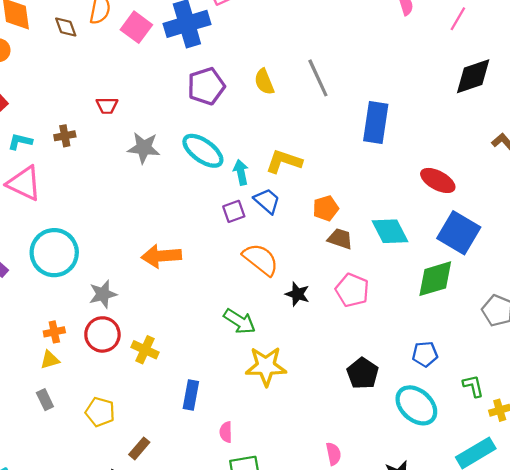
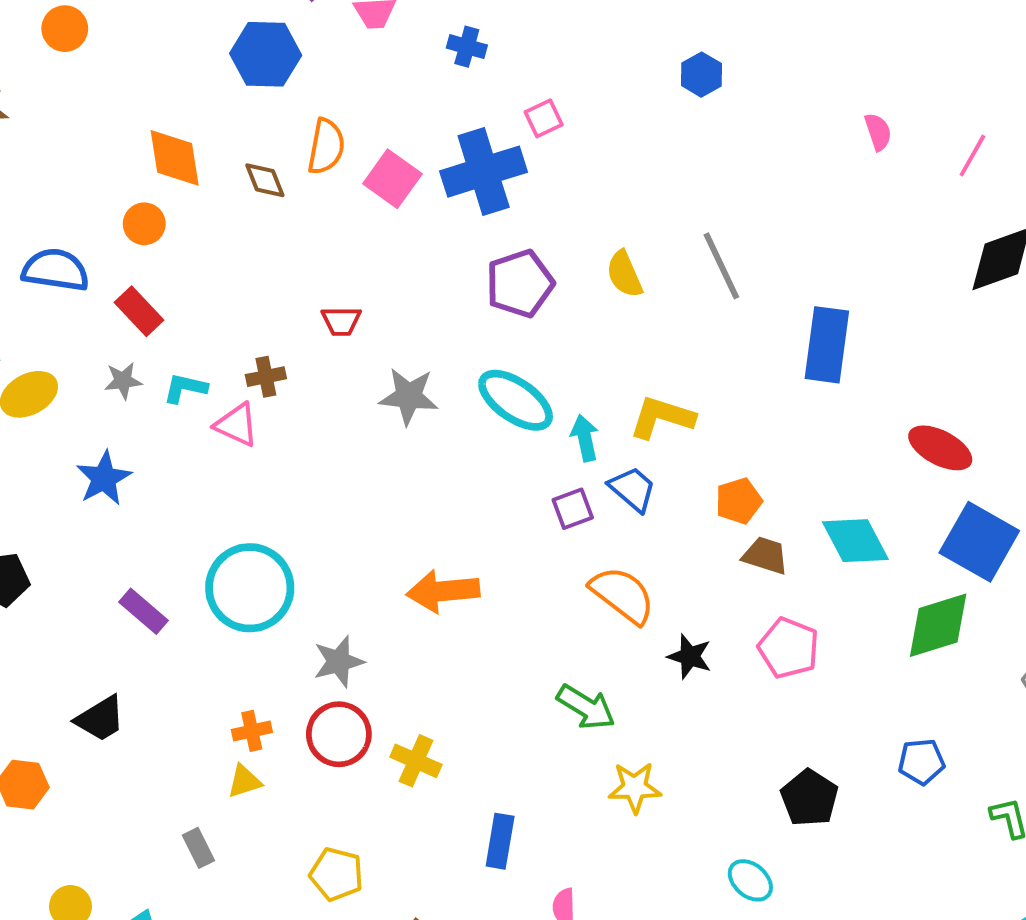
pink triangle: (24, 183) -> (237, 425), moved, size x0.7
yellow star: (266, 366) -> (635, 787), size x0.7
gray rectangle: (45, 400) -> (198, 848), moved
cyan ellipse: (416, 405) -> (750, 880), moved, size x0.6

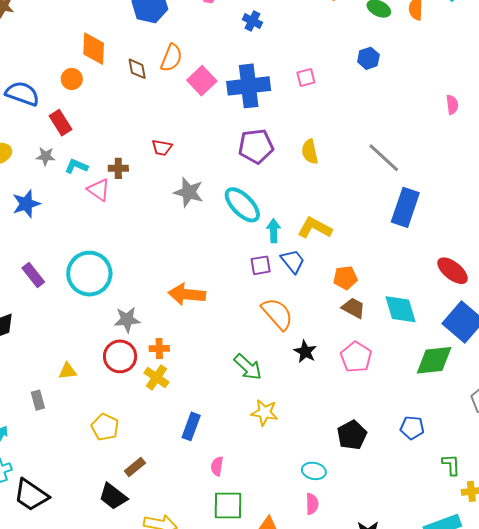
pink square: (544, 118) -> (306, 78), moved
gray line: (721, 266) -> (384, 158), moved, turned -33
orange cross: (252, 731) -> (159, 349), moved
cyan ellipse: (750, 880) -> (314, 471), turned -40

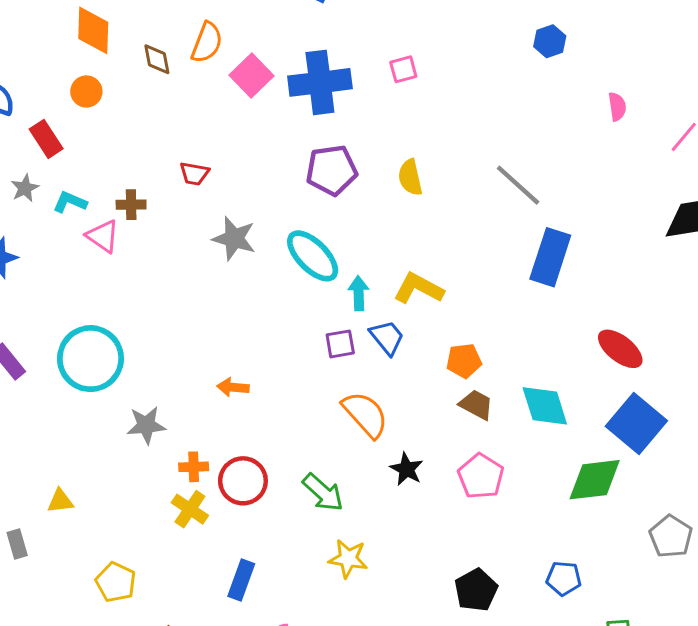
blue hexagon: (368, 58) -> (550, 41), moved
orange circle: (72, 79) -> (86, 92), moved
gray star: (46, 156) -> (25, 188), turned -30
orange arrow: (187, 294) -> (233, 387), size x0.6
red circle: (120, 356) -> (243, 481), moved

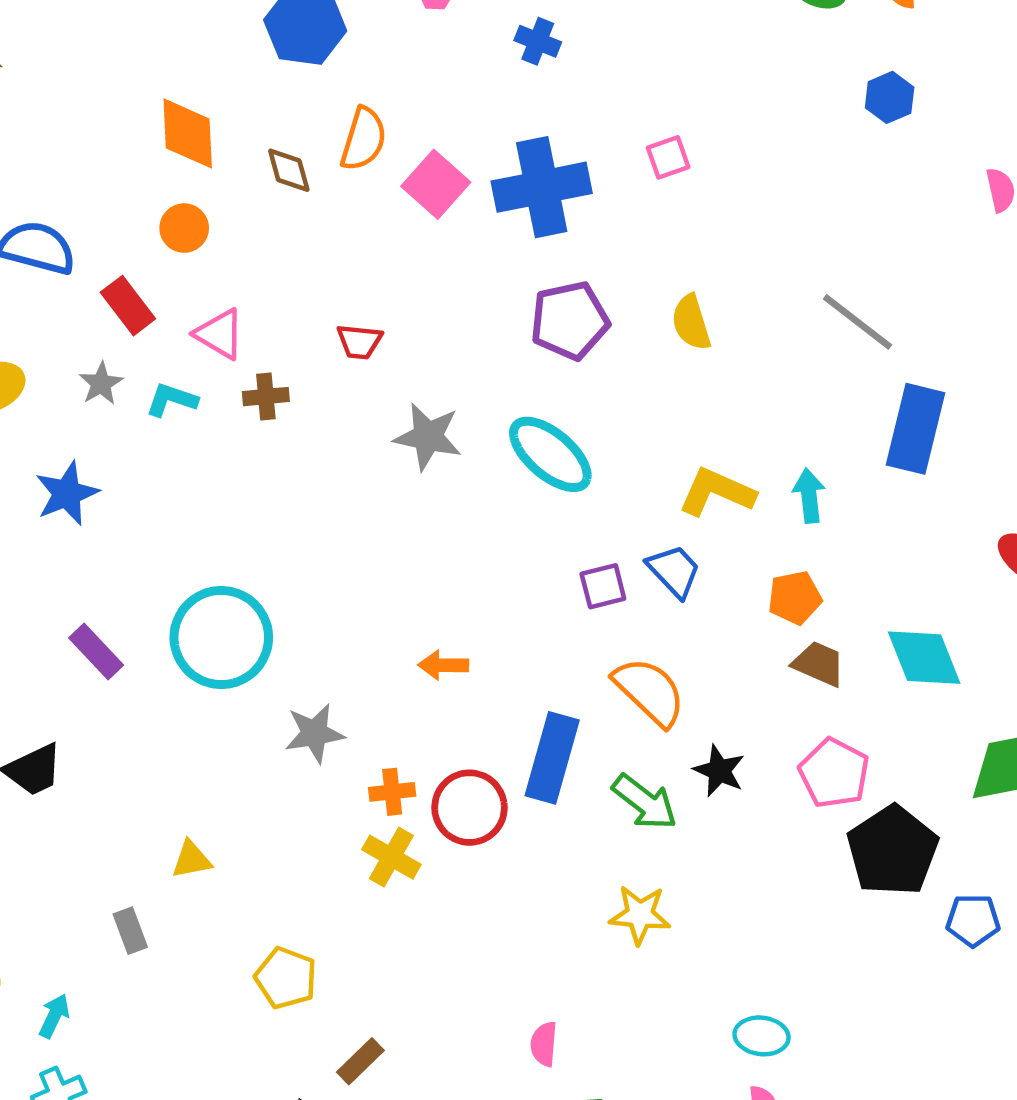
pink triangle: (103, 236) -> (220, 334), moved
cyan arrow: (359, 293) -> (809, 496), moved
green arrow: (323, 492) -> (645, 802), moved
blue rectangle: (241, 580) -> (552, 758), moved, size x1.4
black pentagon: (476, 590) -> (893, 851), moved, size x1.4

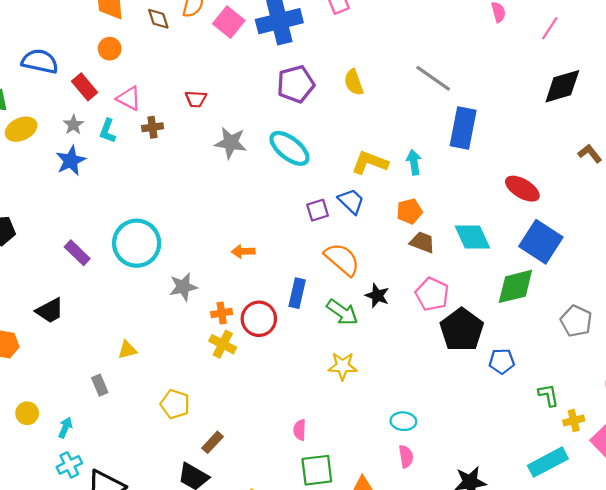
cyan L-shape: (172, 400) -> (108, 131), turned -85
blue star: (67, 493) -> (71, 161), moved
blue rectangle: (552, 758) -> (297, 293), size x0.7

